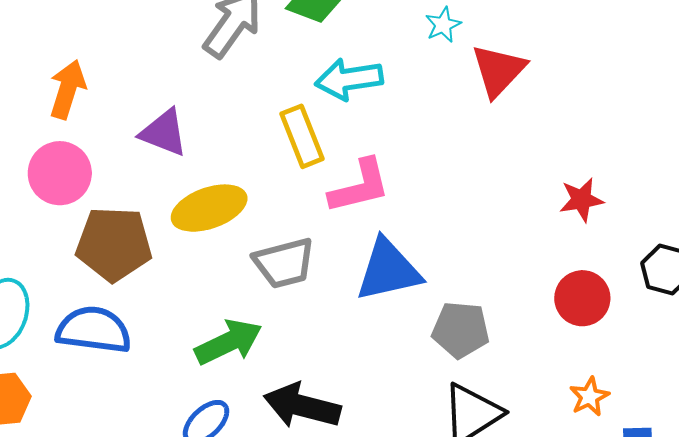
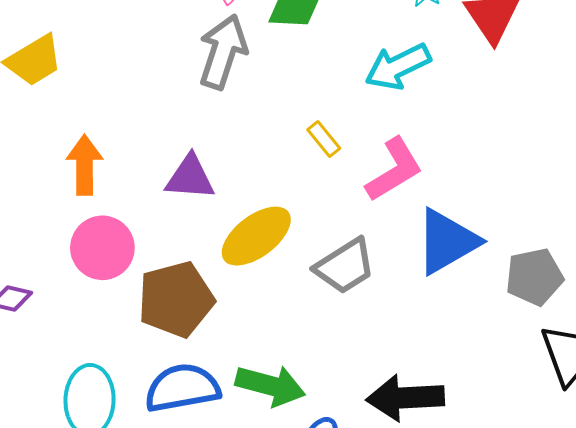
cyan arrow: (349, 79) -> (398, 67), moved
yellow rectangle: (302, 136) -> (324, 139), size x0.6
green arrow: (228, 342) -> (270, 386), moved, turned 58

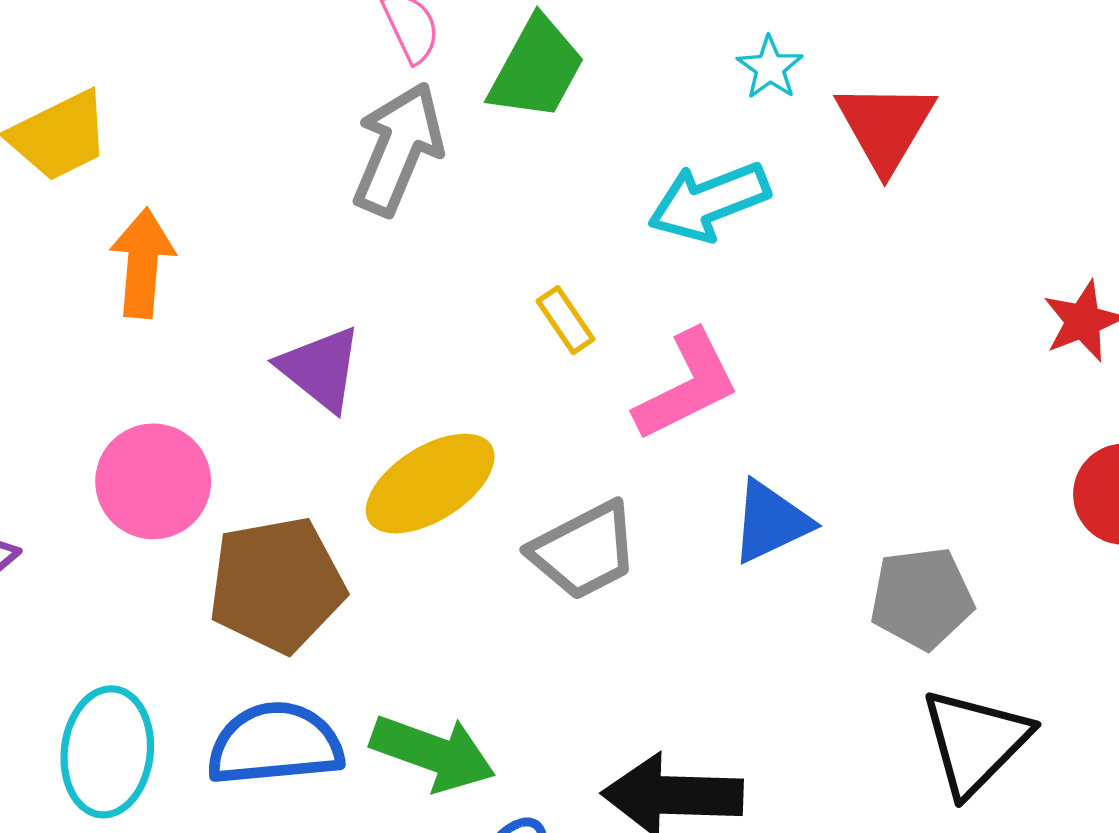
orange arrow: (85, 165) -> (142, 263), moved
purple triangle: (190, 177) -> (320, 369), turned 30
blue triangle: (447, 241) -> (771, 522), size x0.7

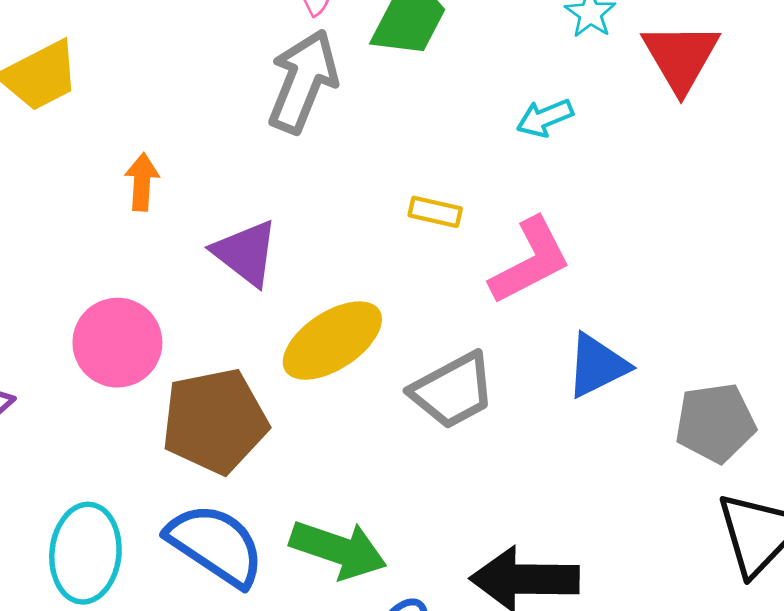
cyan arrow: (709, 201) -> (545, 118), size x0.6
orange arrow: (142, 263) -> (142, 182), moved, size x0.7
yellow rectangle: (565, 320) -> (435, 212), turned -42
blue semicircle: (275, 744) -> (216, 545), turned 40

